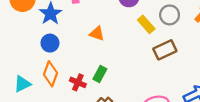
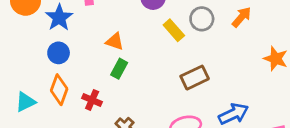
brown rectangle: (165, 50) -> (195, 78), moved
green rectangle: (100, 74) -> (119, 69), moved

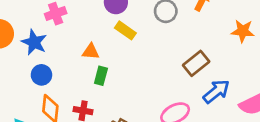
yellow rectangle: (174, 30) -> (125, 30), moved
brown rectangle: (195, 78) -> (196, 63), moved

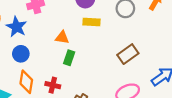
yellow rectangle: (125, 30) -> (91, 22), turned -35
brown rectangle: (196, 63) -> (128, 54), moved

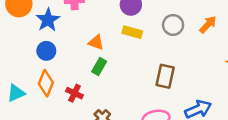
brown rectangle: (128, 54) -> (165, 76), turned -54

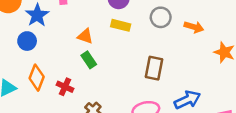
orange arrow: (208, 24) -> (194, 27), moved, turned 66
blue circle: (46, 51) -> (27, 41), moved
green rectangle: (99, 66) -> (89, 60), turned -63

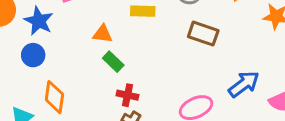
brown rectangle: (154, 68) -> (203, 34), moved, turned -70
red cross: (65, 87) -> (128, 95), moved

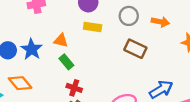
blue star: (39, 21) -> (32, 49), moved
orange diamond: (54, 97) -> (20, 83), turned -55

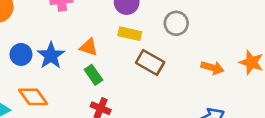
orange arrow: (160, 22) -> (212, 68), moved
brown rectangle: (135, 49) -> (150, 62), moved

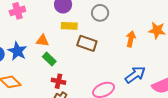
orange arrow: (212, 68) -> (131, 39), turned -84

